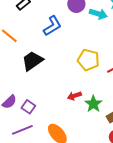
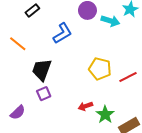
black trapezoid: (32, 61) -> (42, 70), turned -35
purple square: (28, 107) -> (44, 94), moved, turned 32

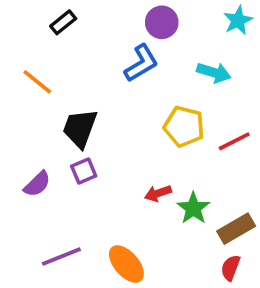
cyan arrow: (110, 21) -> (214, 73), moved
blue L-shape: (62, 33) -> (141, 63), moved
purple semicircle: (18, 112) -> (37, 184), moved

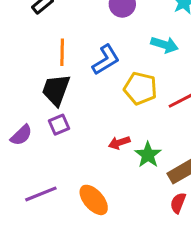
blue L-shape: (141, 63) -> (106, 60), moved
orange line: (37, 82) -> (62, 52), moved, turned 52

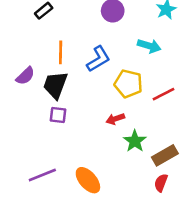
purple square: (59, 125) -> (58, 115), turned 30
purple semicircle: (21, 135) -> (25, 76), moved
red arrow: (119, 143) -> (115, 119), moved

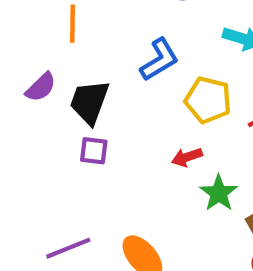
orange line: (61, 52) -> (73, 24), moved

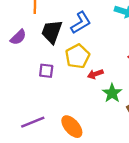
yellow pentagon: (208, 100) -> (77, 56), moved, turned 30
black trapezoid: (89, 102) -> (52, 32), moved

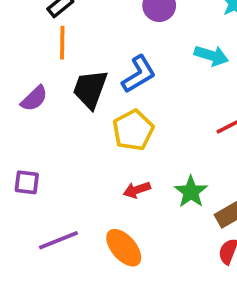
purple square: (46, 71) -> (27, 182), moved
red arrow: (95, 74) -> (137, 190), moved

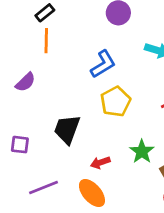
black trapezoid: (90, 89) -> (67, 129), moved
yellow pentagon: (133, 130) -> (116, 102), moved
red arrow: (137, 190) -> (100, 163), moved

